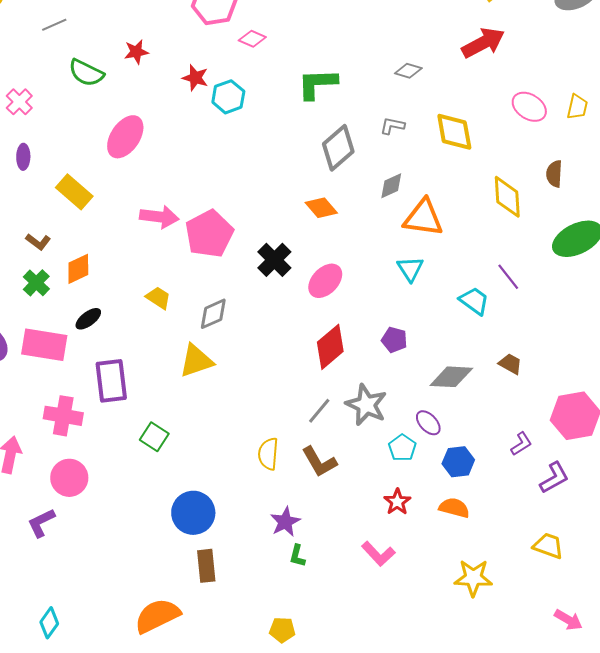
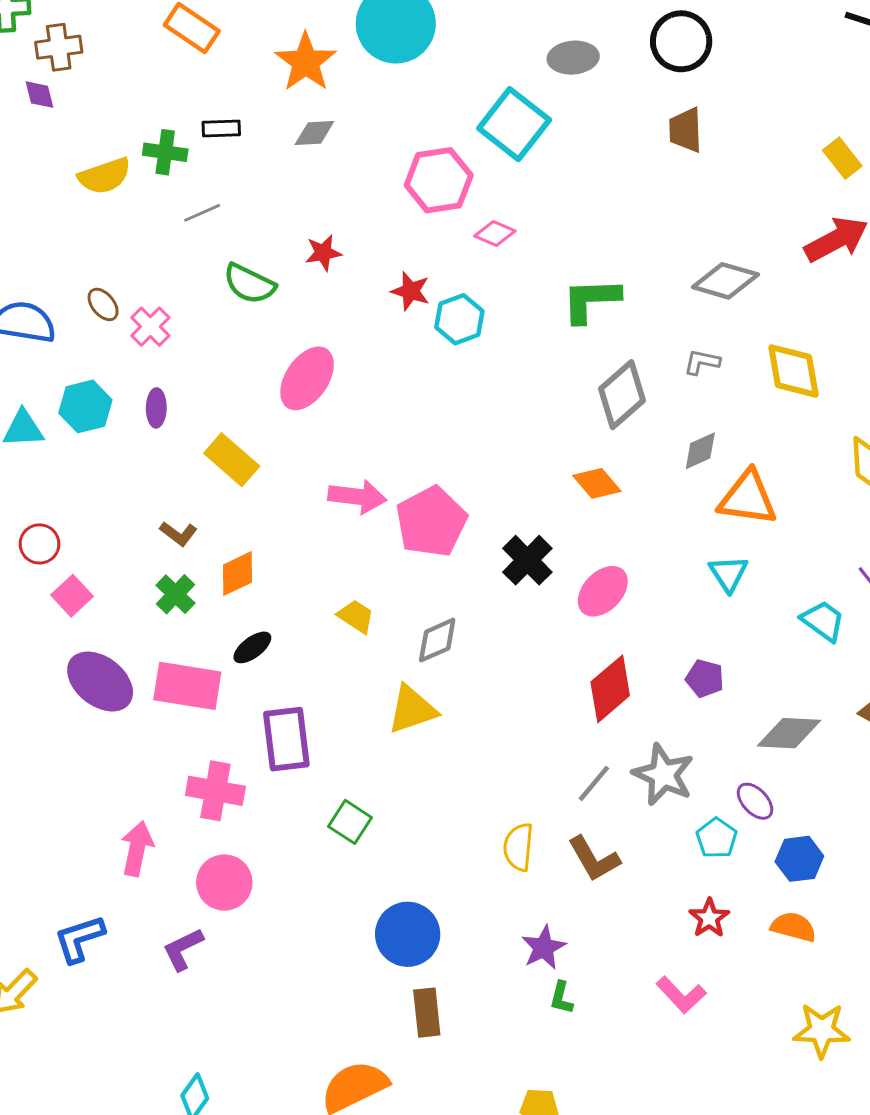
gray diamond: (408, 71) -> (725, 281), size x1.6

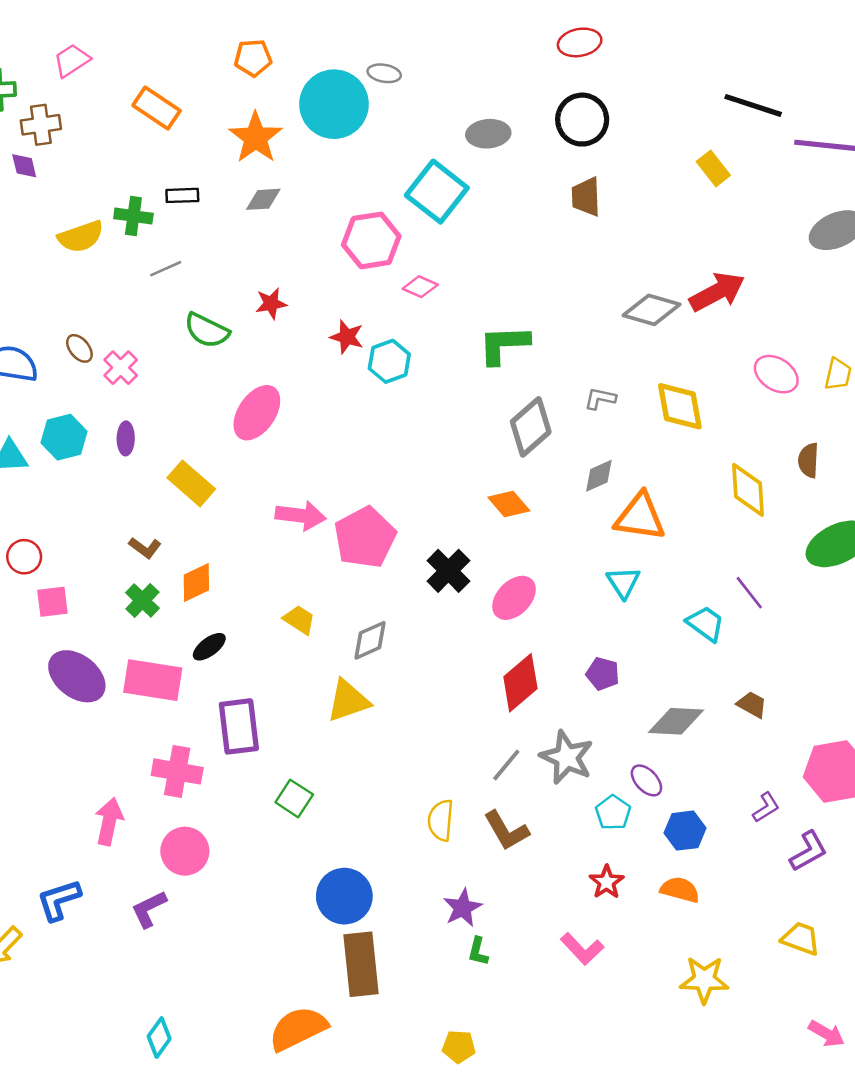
yellow rectangle: (842, 158) -> (713, 168), moved
gray diamond: (725, 281) -> (652, 310), moved
pink square: (72, 596) -> (52, 602), turned 36
brown rectangle: (427, 1013) -> (361, 964), size x1.5

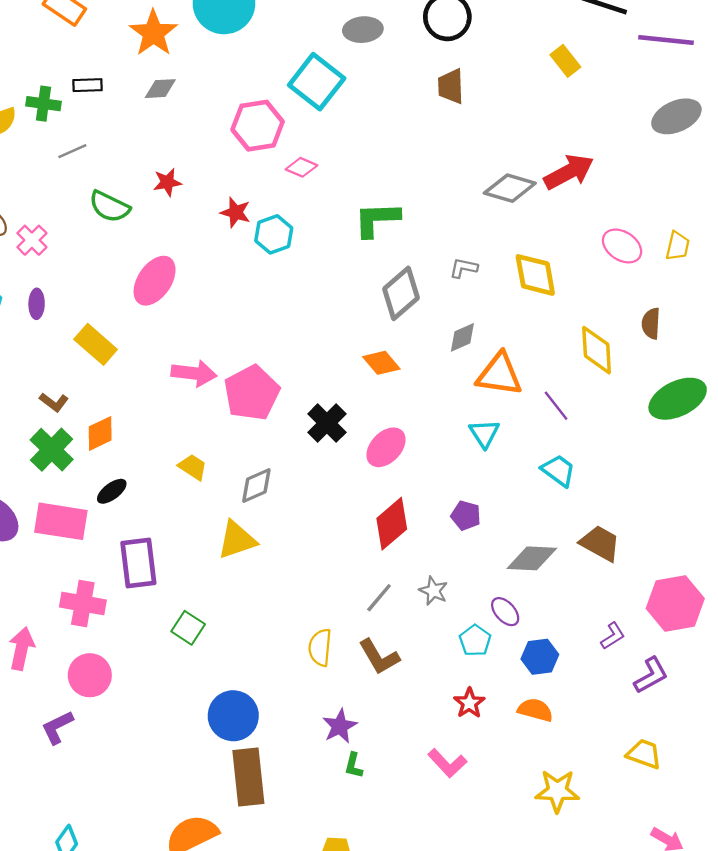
purple line: (749, 593) -> (556, 406), moved
green cross: (142, 600) -> (52, 450), size x1.4
brown trapezoid: (752, 705) -> (600, 543), size x1.5
gray star: (567, 757) -> (433, 591), size x0.6

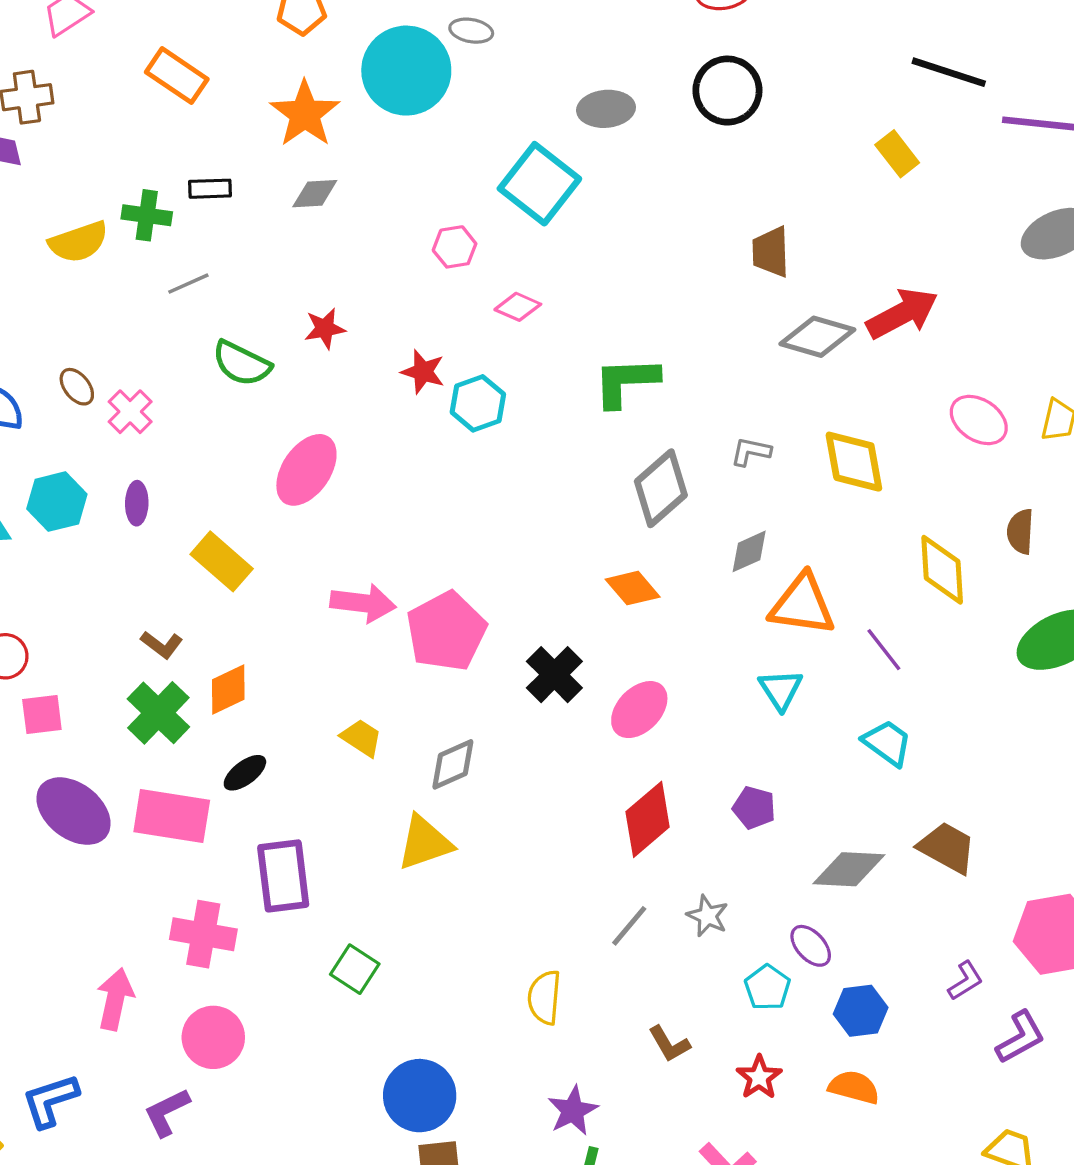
brown trapezoid: (451, 86) -> (771, 252), moved
pink hexagon: (258, 126) -> (455, 247), size x0.6
brown L-shape: (379, 657) -> (669, 1044), moved, size x0.7

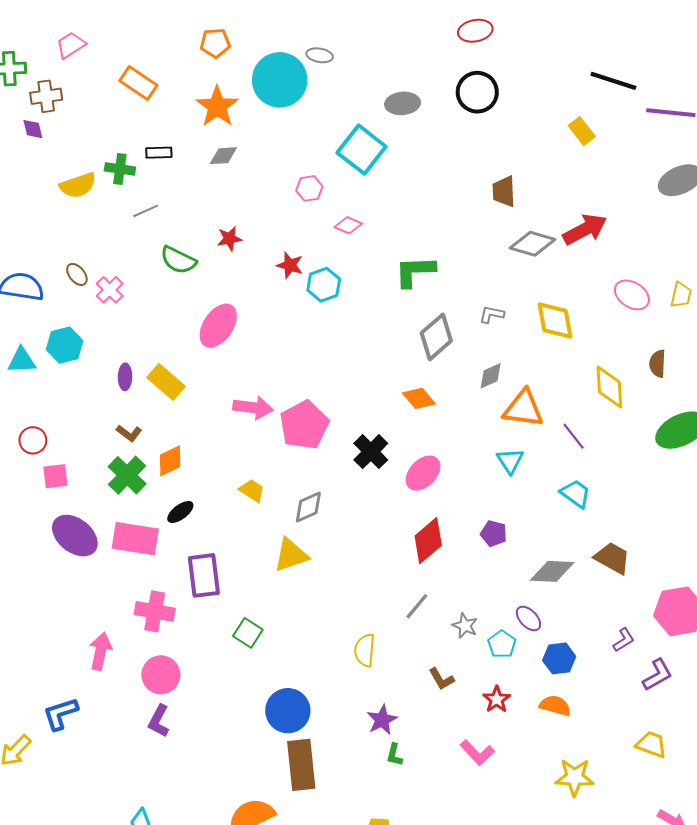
purple ellipse: (137, 503) -> (125, 377), moved
gray star: (708, 916) -> (465, 626), moved
purple L-shape: (167, 1112) -> (159, 721), moved, turned -36

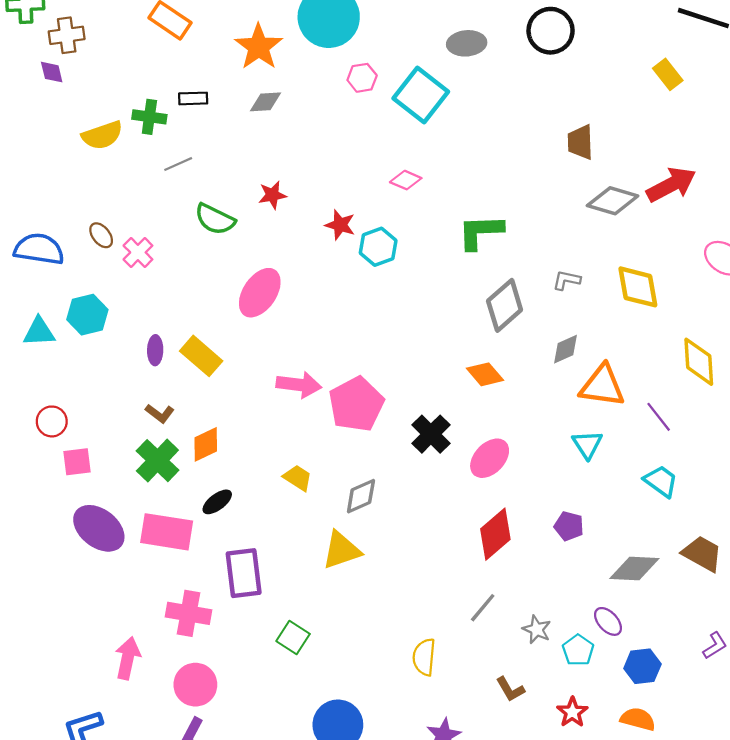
pink hexagon: (309, 188) -> (362, 78), moved

